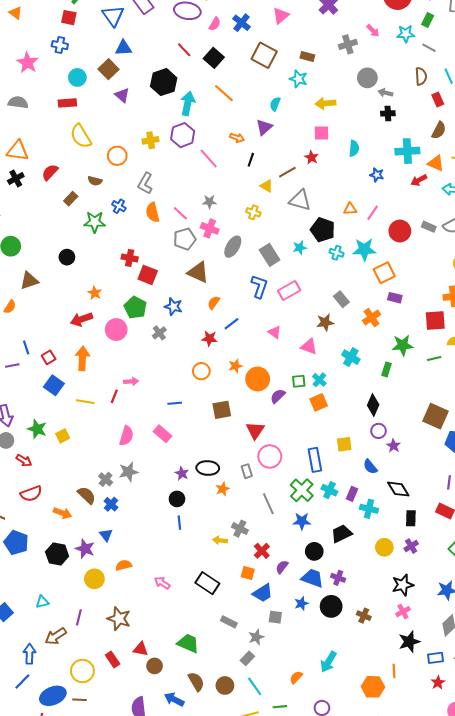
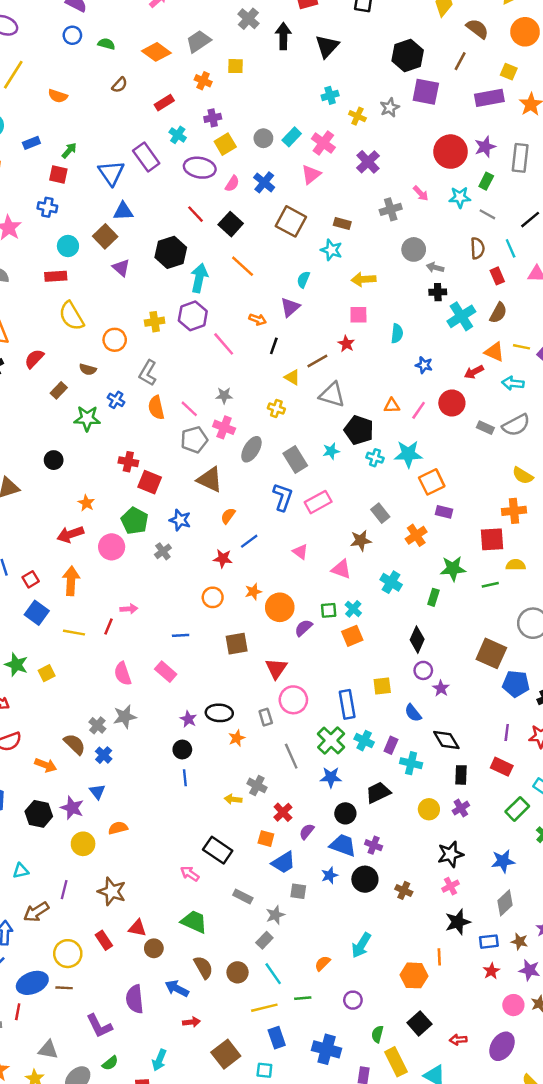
cyan cross: (407, 151) -> (461, 316), moved, turned -30
red circle: (400, 231) -> (452, 403), moved
pink semicircle: (126, 436) -> (123, 674), turned 144
pink arrow: (162, 583) -> (190, 874), moved

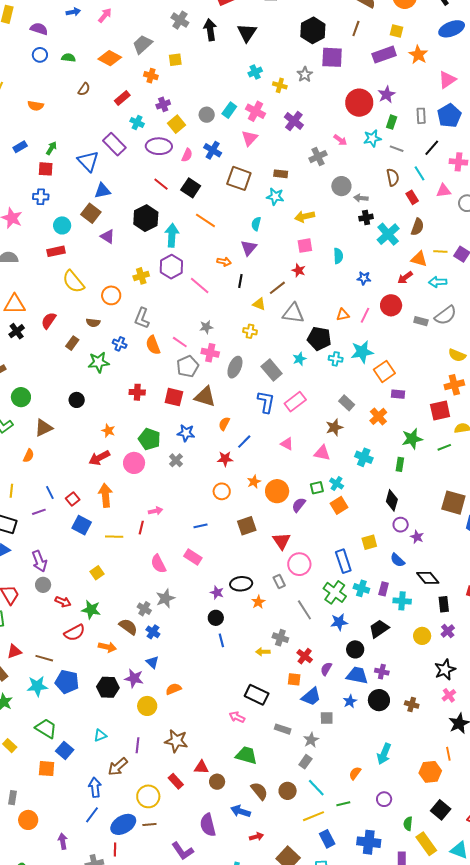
gray rectangle: (520, 158) -> (421, 116), moved, size x0.7
red square: (150, 482) -> (174, 397), moved
green star: (16, 665) -> (91, 610), moved

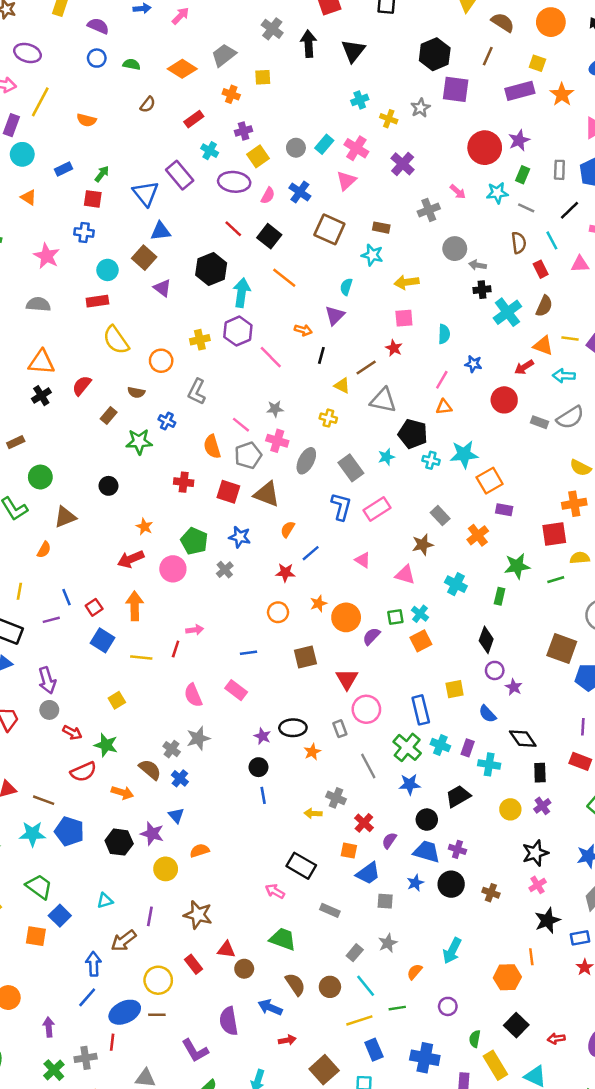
pink line: (365, 315) -> (442, 380), moved
orange semicircle: (153, 345) -> (212, 447), moved
gray star: (311, 740) -> (388, 943), moved

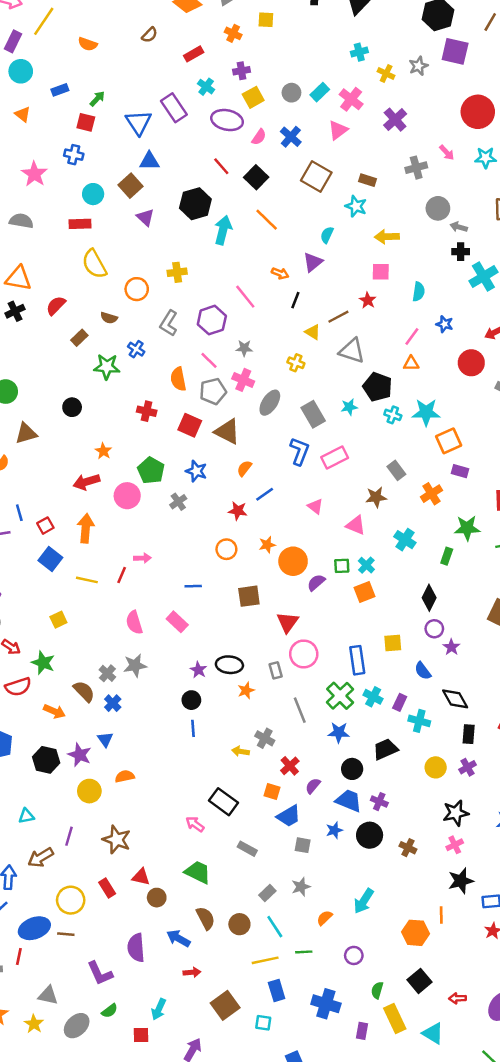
purple hexagon: (238, 331) -> (212, 320), moved

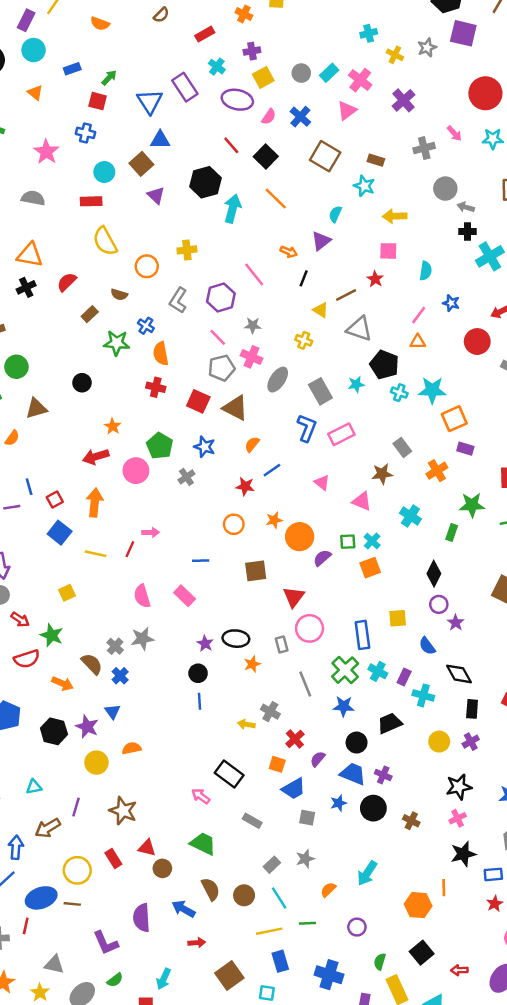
orange semicircle: (178, 379) -> (161, 354), moved

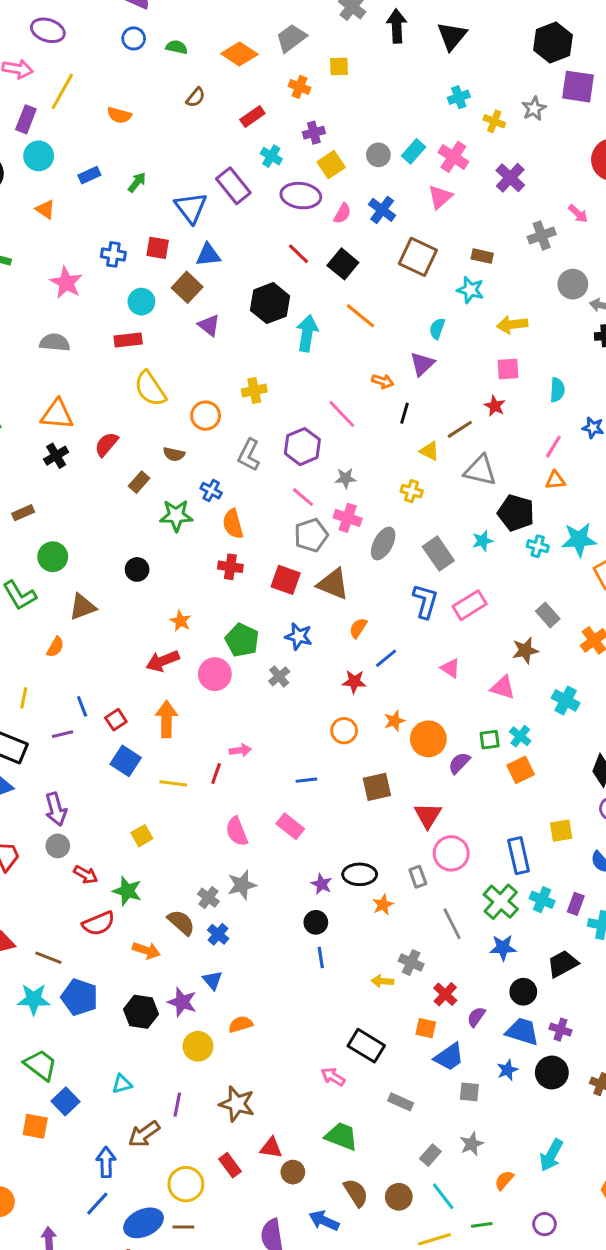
red square: (98, 101) -> (158, 248), moved

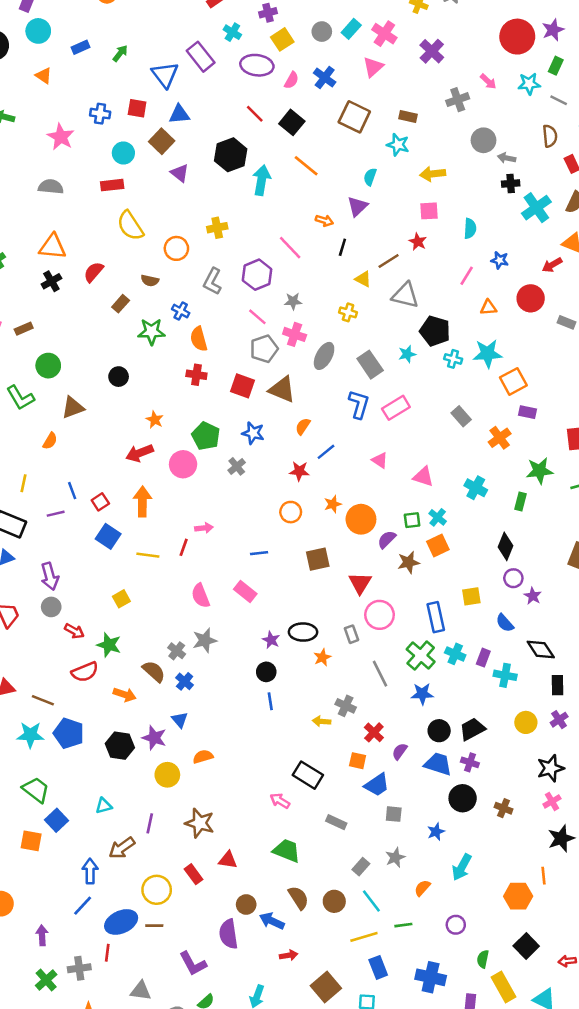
orange triangle: (555, 480) -> (489, 308), moved
brown star: (525, 650) -> (409, 562), moved
black trapezoid: (563, 964) -> (472, 729), moved
blue star: (507, 1070) -> (436, 832), moved
brown circle: (293, 1172) -> (246, 904), moved

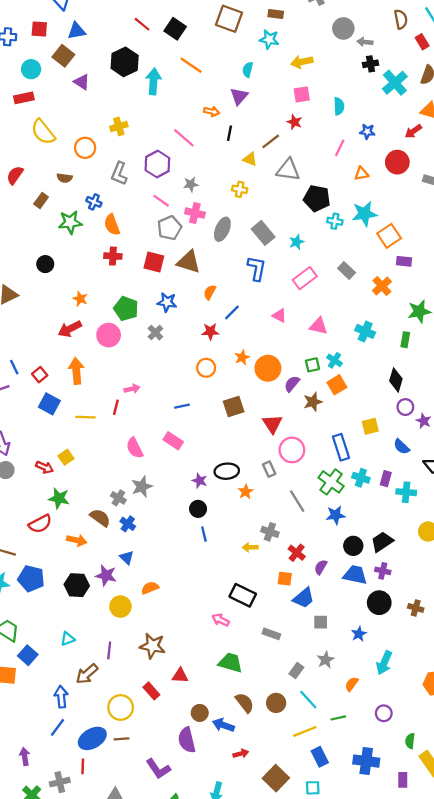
cyan star: (407, 354) -> (297, 242), moved
pink rectangle: (396, 408) -> (305, 278), moved
red arrow: (74, 631) -> (45, 467), moved

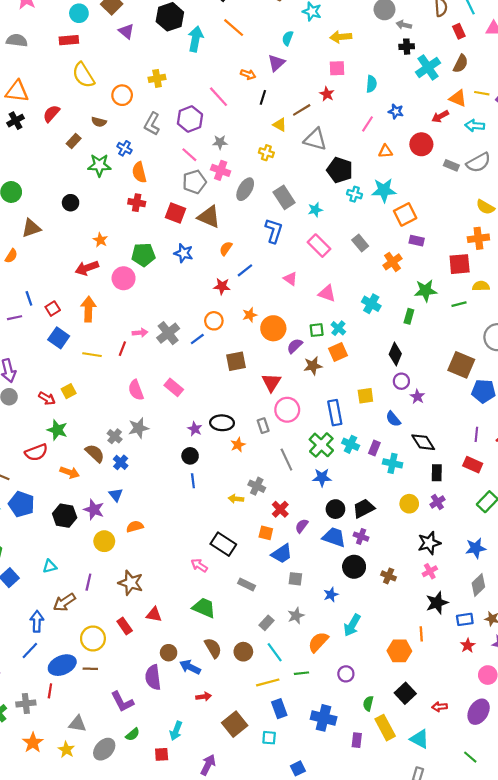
pink rectangle: (305, 278) -> (319, 246), turned 75
green pentagon: (126, 309) -> (143, 255), turned -30
gray cross: (155, 333) -> (168, 333), moved, size x1.5
blue line: (182, 406) -> (197, 339), moved, turned -32
orange semicircle: (352, 684) -> (318, 642), size x1.5

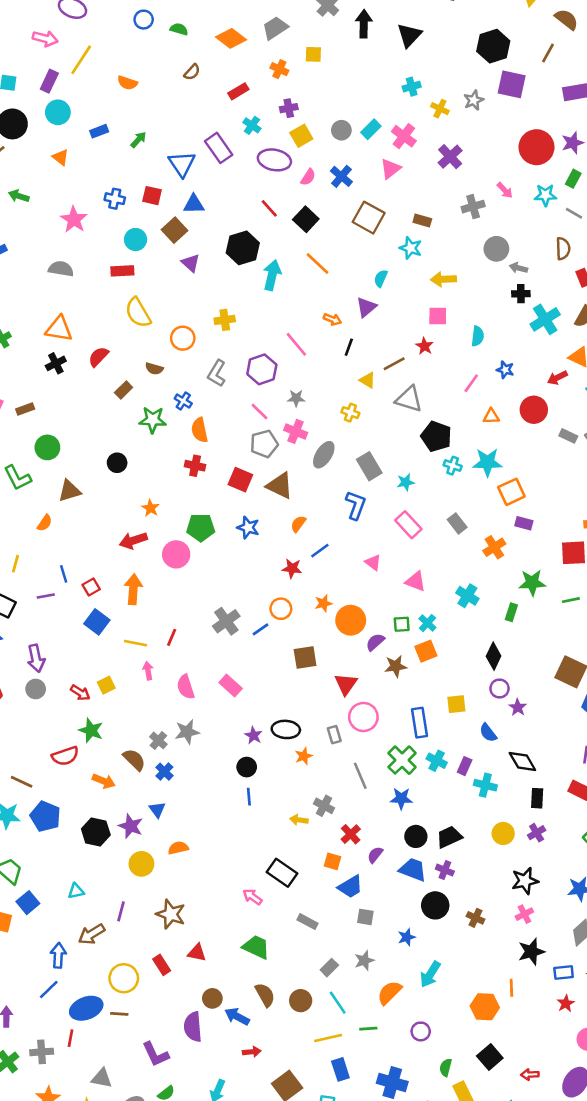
pink arrow: (140, 333) -> (148, 671), moved, turned -96

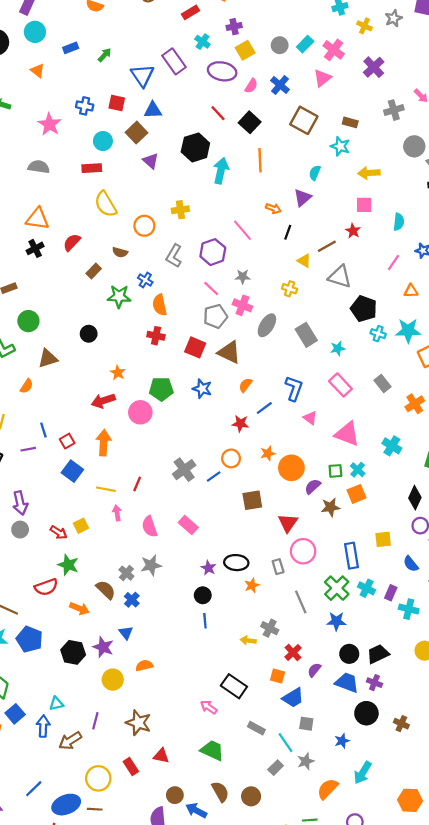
orange line: (317, 263) -> (260, 160), turned 45
blue L-shape: (356, 505) -> (294, 388), moved
pink triangle: (416, 581) -> (347, 434), size x1.4
blue arrow: (58, 955) -> (43, 726), moved
cyan line: (338, 1003) -> (286, 743), moved

